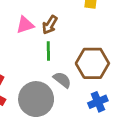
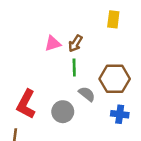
gray circle: (36, 99) -> (63, 112), size x0.7
blue cross: (98, 102) -> (120, 114), turned 30

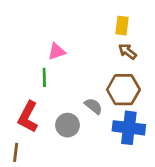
brown arrow: (75, 43) -> (128, 51), moved, turned 96
green line: (74, 67) -> (44, 77), moved
blue cross: (120, 114) -> (129, 128), size x1.6

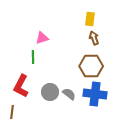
brown arrow: (128, 51) -> (94, 38), turned 32
gray semicircle: (93, 106) -> (69, 94), moved

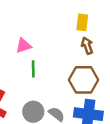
green line: (33, 57) -> (33, 69), moved

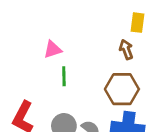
yellow rectangle: (82, 22) -> (138, 23), moved

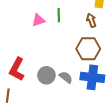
green line: (64, 76) -> (59, 15), moved

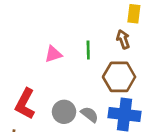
green line: (59, 15) -> (88, 50), moved
pink triangle: (38, 20) -> (53, 54), moved

